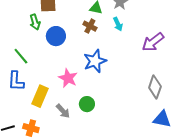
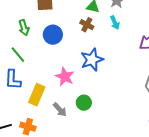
green arrow: (35, 22) -> (24, 28), moved

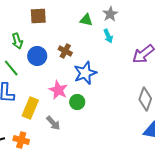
brown cross: (87, 25) -> (65, 51), moved
blue circle: (53, 35) -> (37, 56), moved
green circle: (84, 103) -> (77, 102), moved

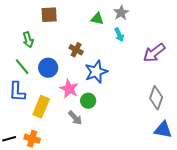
blue circle: (37, 56) -> (48, 68), moved
gray arrow: (53, 123) -> (75, 118), moved

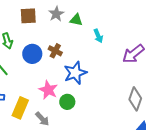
gray star: (121, 13) -> (56, 14), moved
blue circle: (48, 68) -> (32, 54), moved
gray arrow: (75, 118) -> (42, 119), moved

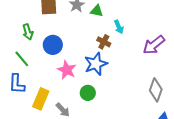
brown cross: (55, 51) -> (104, 42), moved
pink star: (48, 90) -> (67, 70), moved

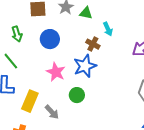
blue circle: (53, 45) -> (50, 39), moved

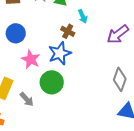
blue circle: (50, 39) -> (16, 33), moved
green circle: (77, 95) -> (52, 82), size x1.5

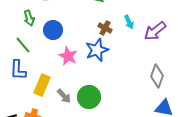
cyan arrow: (83, 16) -> (129, 22), moved
green circle: (52, 82) -> (89, 97), moved

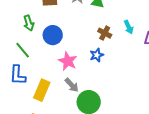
blue star: (97, 50) -> (97, 55), size x0.6
gray arrow: (64, 96) -> (72, 85), moved

